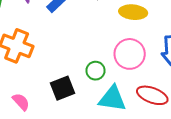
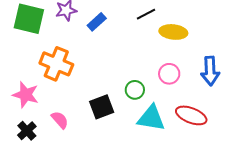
pink circle: (130, 54) -> (169, 74), size x0.7

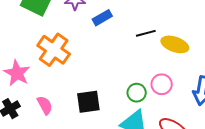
black line: (146, 14) -> (146, 33), moved
green circle: (135, 90) -> (137, 93), moved

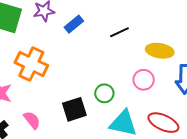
yellow ellipse: (175, 44) -> (160, 51), moved
green circle: (137, 93) -> (104, 93), moved

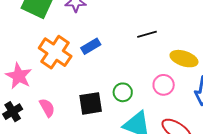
blue rectangle: (74, 24) -> (91, 46), moved

